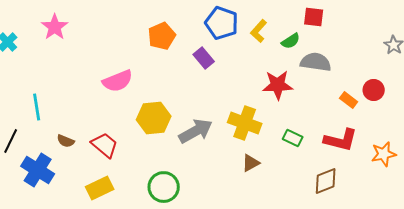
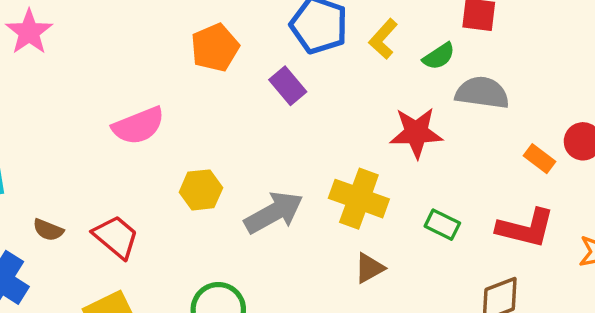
yellow hexagon: (154, 118) -> (201, 190), size x0.7

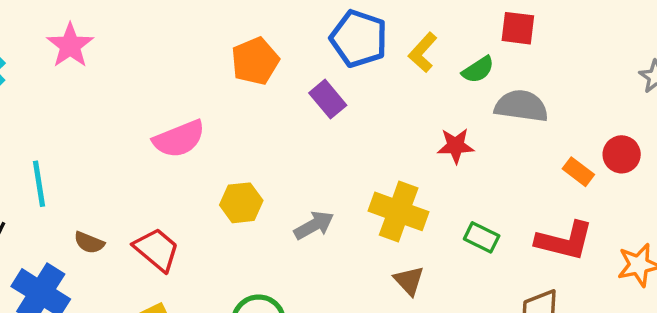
red star: (416, 133) -> (456, 146), size x0.7
gray arrow: (274, 213) -> (314, 225), size x0.7
brown triangle: (369, 268) -> (409, 281), turned -44

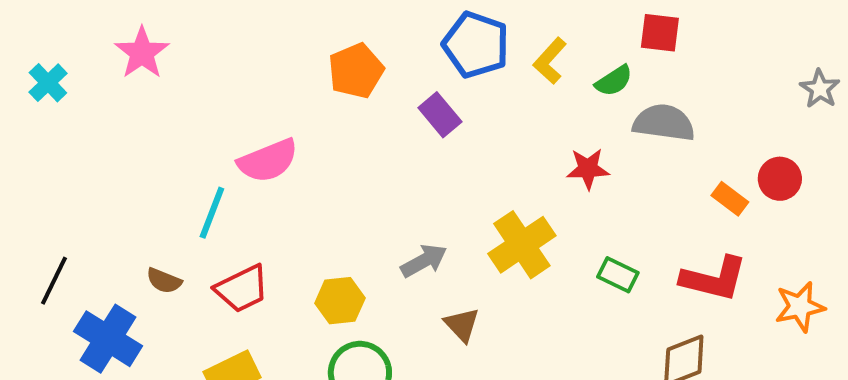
cyan line: (39, 184) -> (212, 213), moved, turned 30
yellow hexagon: (241, 203) -> (340, 301), moved
yellow cross: (399, 211) -> (522, 245), turned 36
red trapezoid: (157, 249) -> (242, 289), turned 114
brown triangle: (409, 281) -> (462, 325), moved

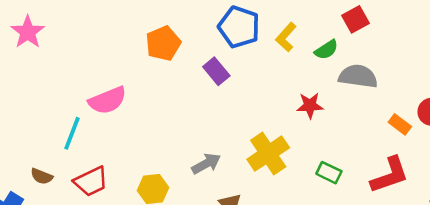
red square: (660, 33) -> (356, 19), turned -36
red L-shape: (714, 279) -> (390, 175), turned -33

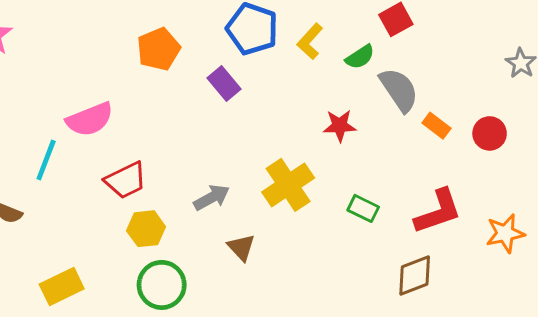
gray semicircle: (358, 76) -> (399, 90), turned 48
orange rectangle: (400, 124) -> (436, 126), moved
red trapezoid: (91, 181) -> (126, 180), moved

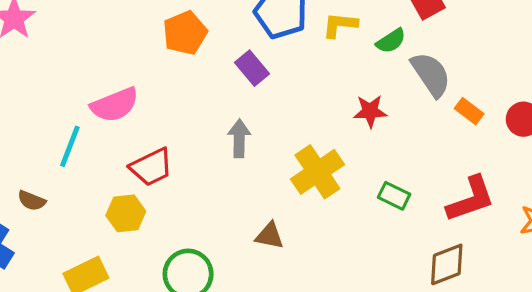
yellow L-shape: (310, 41) -> (340, 25), turned 54
gray arrow: (212, 197) -> (239, 138), moved, turned -60
yellow hexagon: (146, 229) -> (126, 213), moved
brown triangle: (241, 247) -> (270, 236), turned -36

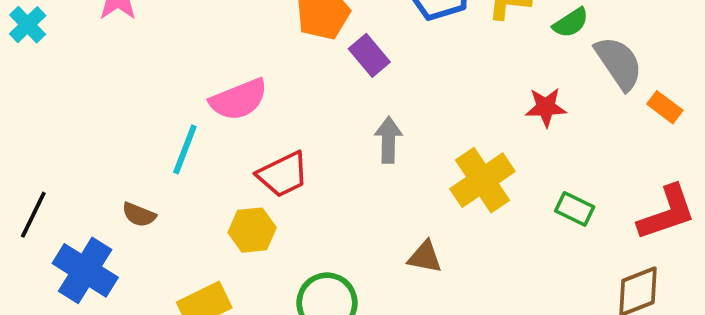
purple rectangle: (252, 68) -> (369, 55), moved

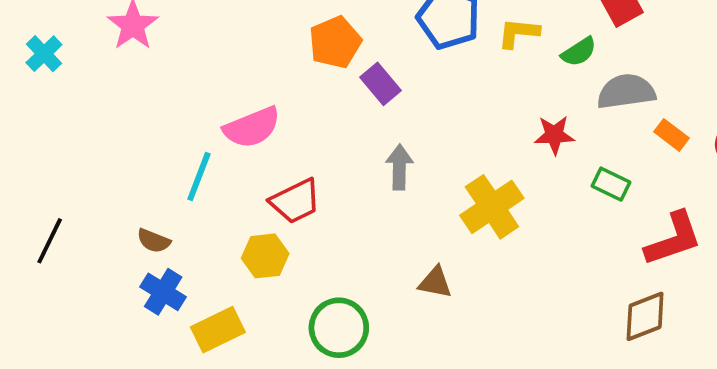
gray semicircle: (619, 63) -> (626, 91), turned -64
green rectangle: (575, 209) -> (611, 184), moved
blue cross: (85, 270) -> (163, 292), moved, size x0.7

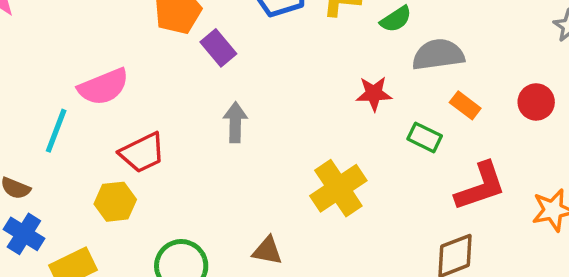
orange rectangle: (672, 135) -> (465, 105), moved
yellow cross: (492, 207) -> (338, 188), moved
brown triangle: (435, 282) -> (267, 251), moved

